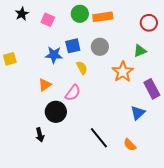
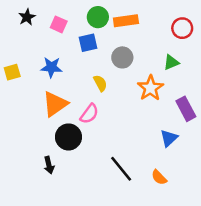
blue square: (73, 46) -> (88, 43), moved
blue star: (54, 55) -> (51, 67), moved
orange triangle: (45, 85) -> (55, 104), size x1.6

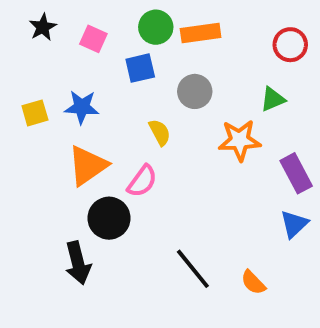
yellow square: (12, 72) -> (35, 113), moved
orange star: (150, 88) -> (240, 140), turned 30
blue triangle: (169, 138) -> (294, 224), moved
black arrow: (49, 165) -> (78, 263), size x1.5

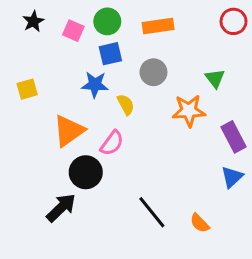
green circle: (156, 27) -> (107, 21), moved
red circle: (290, 45) -> (234, 21), moved
green triangle: (273, 99) -> (215, 78), turned -45
blue star: (82, 107) -> (95, 85), moved
black arrow: (78, 263) -> (61, 208), turned -120

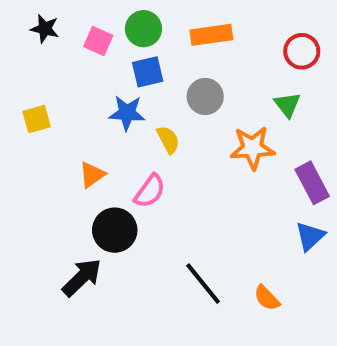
black star: (33, 21) -> (45, 29), turned -30
red circle: (234, 21) -> (302, 51), moved
orange triangle: (69, 131) -> (92, 175), size x0.6

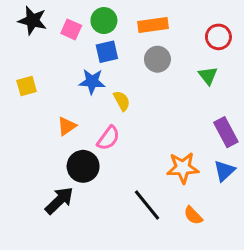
black star: (45, 29) -> (32, 21), size x1.4
gray circle: (205, 96) -> (157, 59), moved
orange star: (252, 148) -> (183, 168), moved

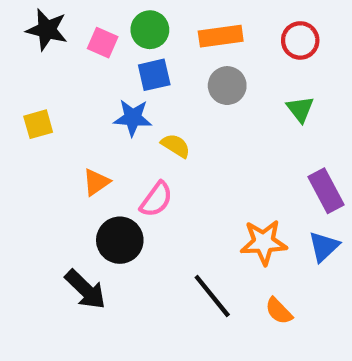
red circle: (218, 37) -> (300, 40), moved
yellow semicircle: (122, 101) -> (176, 146), turned -30
black arrow: (59, 201) -> (85, 290), turned 88

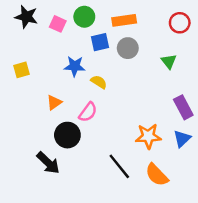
red circle: (300, 40) -> (180, 23), moved
blue square: (154, 75) -> (100, 42), moved
orange semicircle: (279, 311) -> (157, 175), size x1.5

